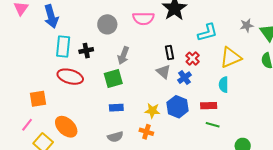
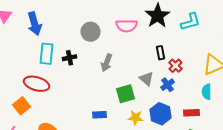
cyan L-shape: (208, 32) -> (191, 22), moved
black rectangle: (169, 53) -> (161, 53), moved
red ellipse: (70, 77) -> (37, 84), moved
green square: (113, 79) -> (126, 94), moved
orange square: (38, 99) -> (22, 106), turned -30

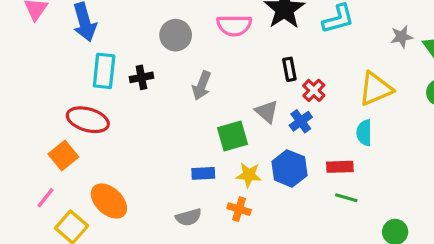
blue rectangle: (100, 115) -> (203, 173), moved

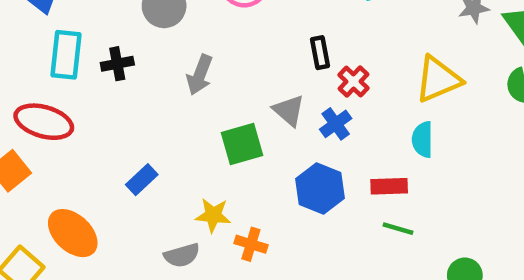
blue rectangle: (203, 173) -> (142, 180), moved, turned -40
yellow star: (249, 175) -> (213, 215), moved

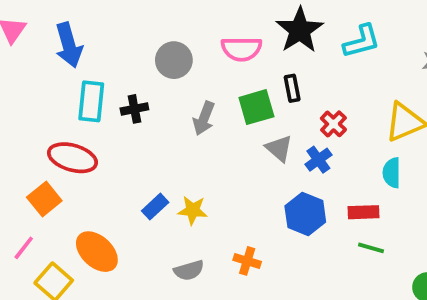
black rectangle: (320, 53) -> (292, 88), moved
green square: (242, 144) -> (256, 107), moved
yellow star: (213, 215) -> (193, 210), moved

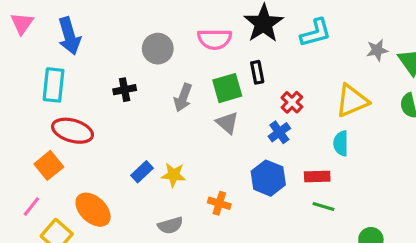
cyan rectangle: (91, 101) -> (54, 85), moved
gray triangle: (279, 148) -> (227, 123), moved
orange cross: (247, 261) -> (219, 203), moved

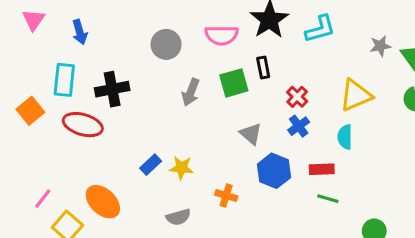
blue arrow: (69, 36) -> (80, 32), size x0.7
black cross: (125, 90) -> (112, 89), moved, size x1.5
gray triangle: (227, 123) -> (251, 134), moved
blue cross: (279, 132) -> (299, 126), moved
orange square: (49, 165) -> (30, 111), moved

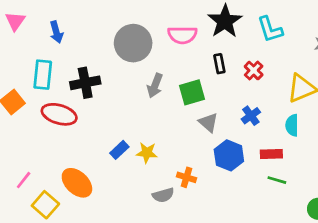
cyan L-shape: (320, 29) -> (270, 29), turned 88
gray circle: (166, 44) -> (133, 43), size x1.4
green square: (234, 83) -> (192, 92), moved
red cross: (297, 97) -> (254, 70), moved
gray semicircle: (178, 217) -> (163, 195), moved

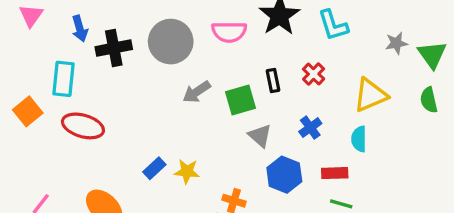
black rectangle: (219, 64) -> (273, 81), moved
black cross: (85, 83) -> (114, 48), moved
gray arrow: (155, 86) -> (197, 92), turned 35

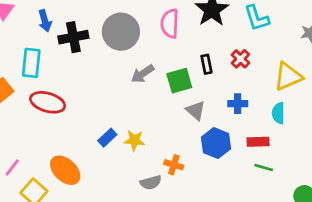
pink semicircle: (229, 32) -> (170, 24), turned 92
blue cross: (310, 128) -> (238, 104), turned 36

